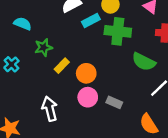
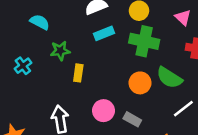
cyan rectangle: (91, 21) -> (104, 33), moved
yellow rectangle: (62, 66) -> (78, 73), turned -42
orange circle: (86, 73) -> (140, 83), moved

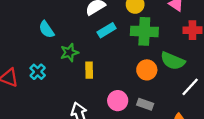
cyan semicircle: (40, 22) -> (46, 29), turned -144

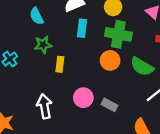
cyan semicircle: (46, 29) -> (37, 16), moved
cyan rectangle: (107, 30) -> (82, 28), turned -60
orange circle: (147, 70) -> (110, 60), moved

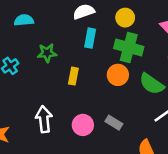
cyan semicircle: (37, 16) -> (24, 20), moved, turned 108
yellow rectangle: (60, 64) -> (73, 76), moved
pink circle: (83, 98) -> (83, 125), moved

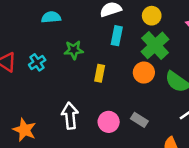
green cross: (129, 47) -> (155, 45), turned 32

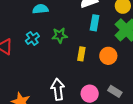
cyan cross: (37, 62) -> (32, 38), moved
orange circle: (144, 73) -> (108, 56), moved

